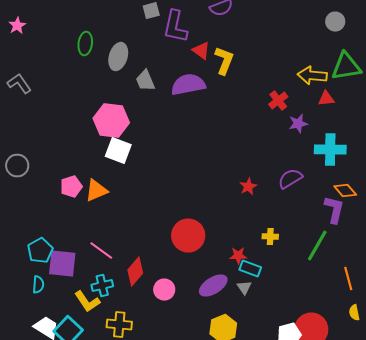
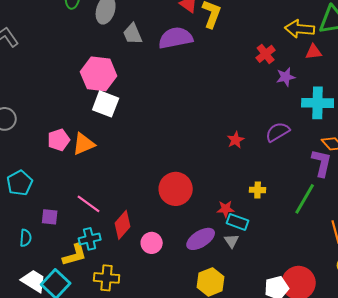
cyan pentagon: (40, 251) -> (20, 183), moved
purple square: (62, 264) -> (50, 217), size x0.6
yellow L-shape: (87, 302) -> (75, 255), turned -72

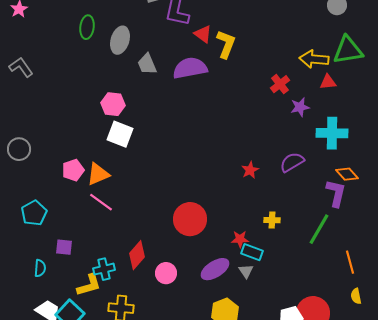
pink hexagon: (99, 74) -> (113, 104), size x0.7
pink line: (89, 204) -> (101, 202), moved

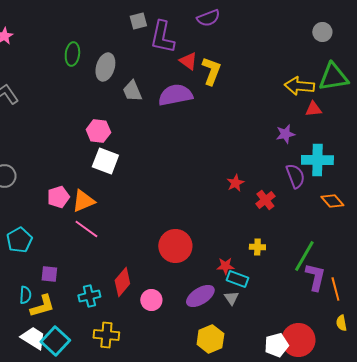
red cross: (280, 84) -> (265, 200), moved
purple semicircle: (292, 162) -> (295, 176), moved, turned 100
red star: (250, 170) -> (235, 183), moved
purple L-shape: (336, 193) -> (315, 277), moved
yellow L-shape: (89, 285) -> (42, 306), moved

